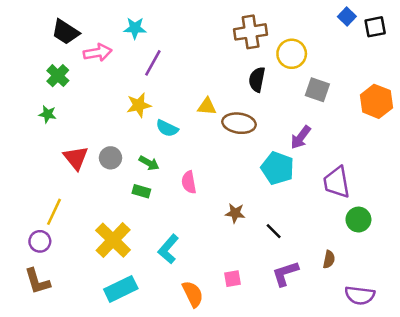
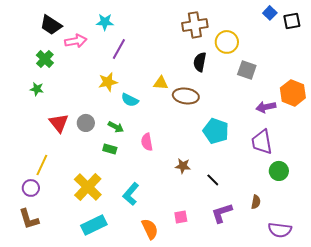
orange hexagon: (376, 101) -> (293, 93), moved
purple arrow: (301, 137) -> (266, 107), moved, turned 42

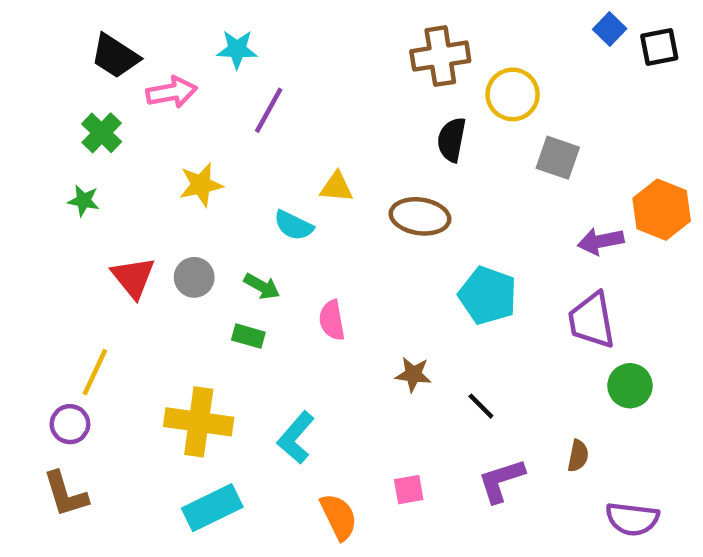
yellow star: (108, 82) -> (201, 185), moved
yellow triangle: (161, 83) -> (336, 187), moved
yellow cross: (88, 187) -> (199, 422), turned -36

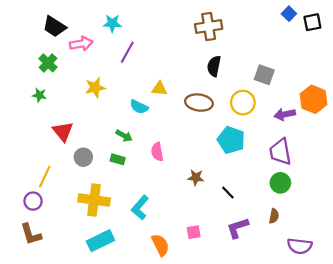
yellow circle: (513, 94) -> (243, 103), moved
gray circle: (194, 277) -> (83, 157), moved
green circle: (630, 386) -> (280, 183), moved

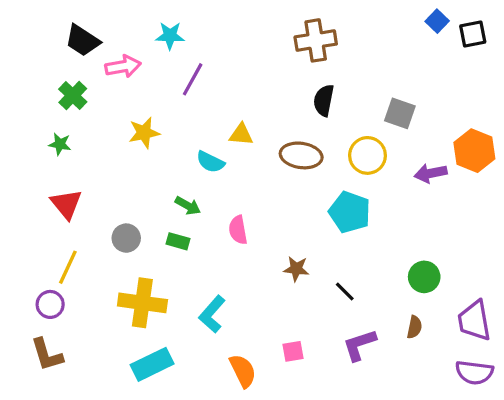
red triangle: (63, 131) -> (66, 204), moved
purple trapezoid: (280, 152) -> (474, 321), moved
purple semicircle: (300, 246) -> (474, 372), moved

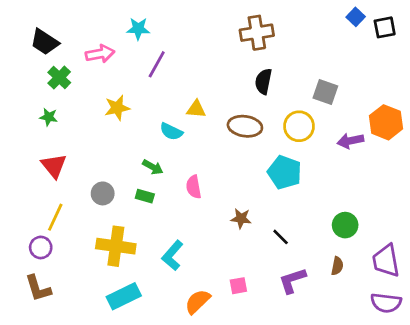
black trapezoid: (83, 40) -> (45, 42), moved
orange semicircle: (243, 371) -> (198, 302), turned -108

